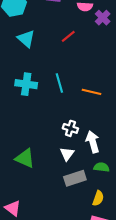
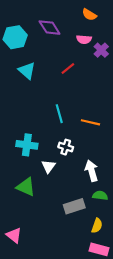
cyan cross: (26, 84) -> (27, 145), moved
white cross: (70, 128) -> (66, 147), moved
white triangle: (67, 154) -> (48, 166), moved

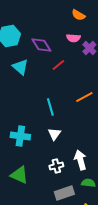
purple diamond: (50, 28) -> (41, 45), moved
orange line: (90, 122) -> (84, 97), moved, turned -42
white cross: (66, 147) -> (56, 166), moved, turned -32
white triangle: (48, 166) -> (54, 134), moved

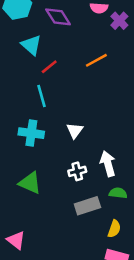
red line: (58, 65) -> (49, 67), moved
orange line: (84, 97) -> (96, 60), moved
cyan line: (50, 107) -> (41, 96), moved

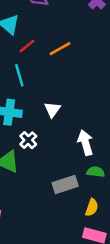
orange line: (96, 60) -> (60, 49), moved
white cross: (77, 171) -> (28, 140), moved, turned -30

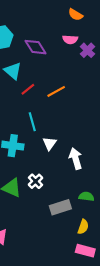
cyan line: (19, 75) -> (32, 122), moved
white cross: (28, 140) -> (35, 181), moved
white arrow: (85, 143) -> (76, 159), moved

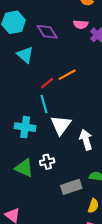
red line: (28, 89) -> (47, 83), moved
white triangle: (50, 143) -> (61, 125), size x1.5
white cross: (35, 181) -> (47, 162), turned 32

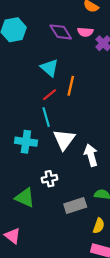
purple diamond: (47, 32) -> (61, 32), moved
cyan triangle: (25, 55) -> (49, 68), moved
orange line: (67, 75) -> (71, 86), turned -48
green triangle: (24, 168) -> (25, 198), moved

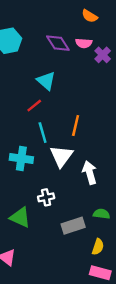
orange line: (71, 86) -> (76, 126), moved
red line: (49, 95) -> (34, 106), moved

